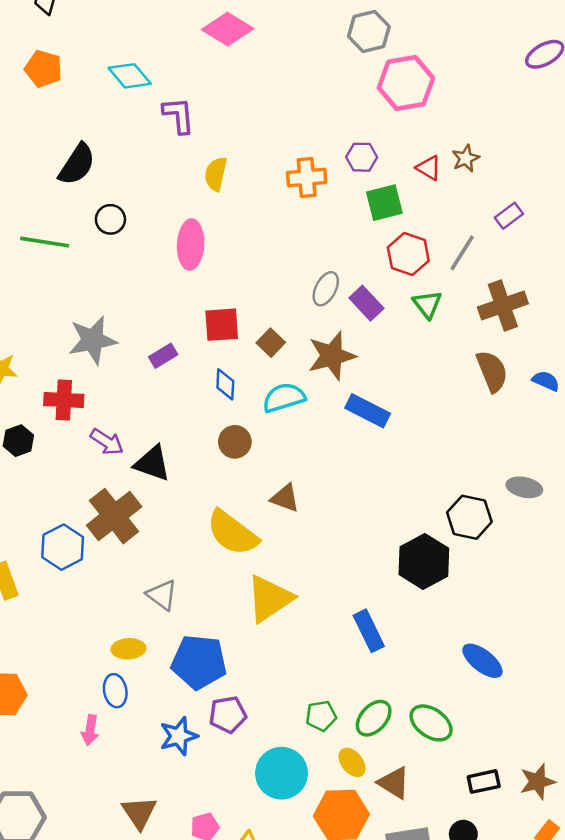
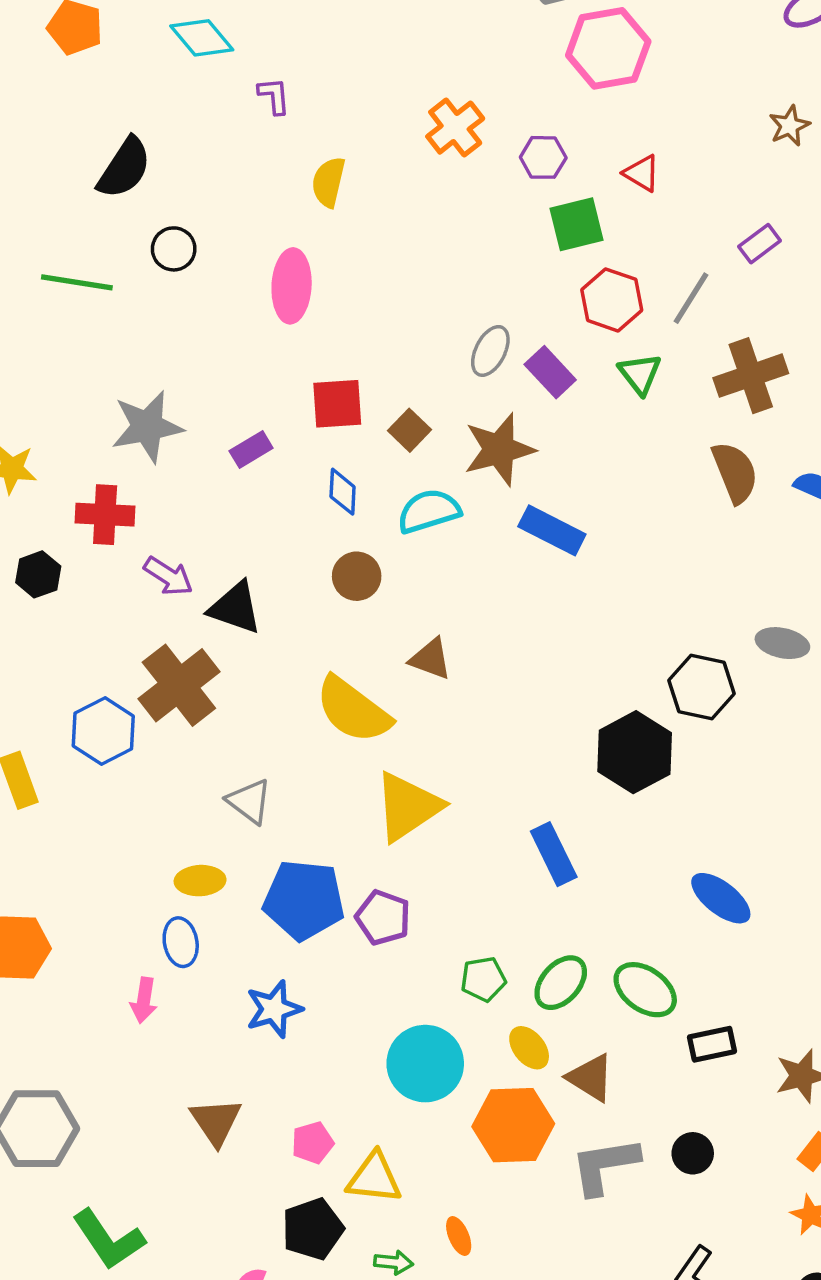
purple L-shape: (179, 115) -> (274, 96), size x0.7
brown star: (466, 158) -> (789, 126), moved
orange cross: (307, 177) -> (455, 128), moved, turned -33
purple pentagon: (228, 715) -> (383, 918), moved, turned 30
black rectangle: (484, 782) -> (712, 1044), moved

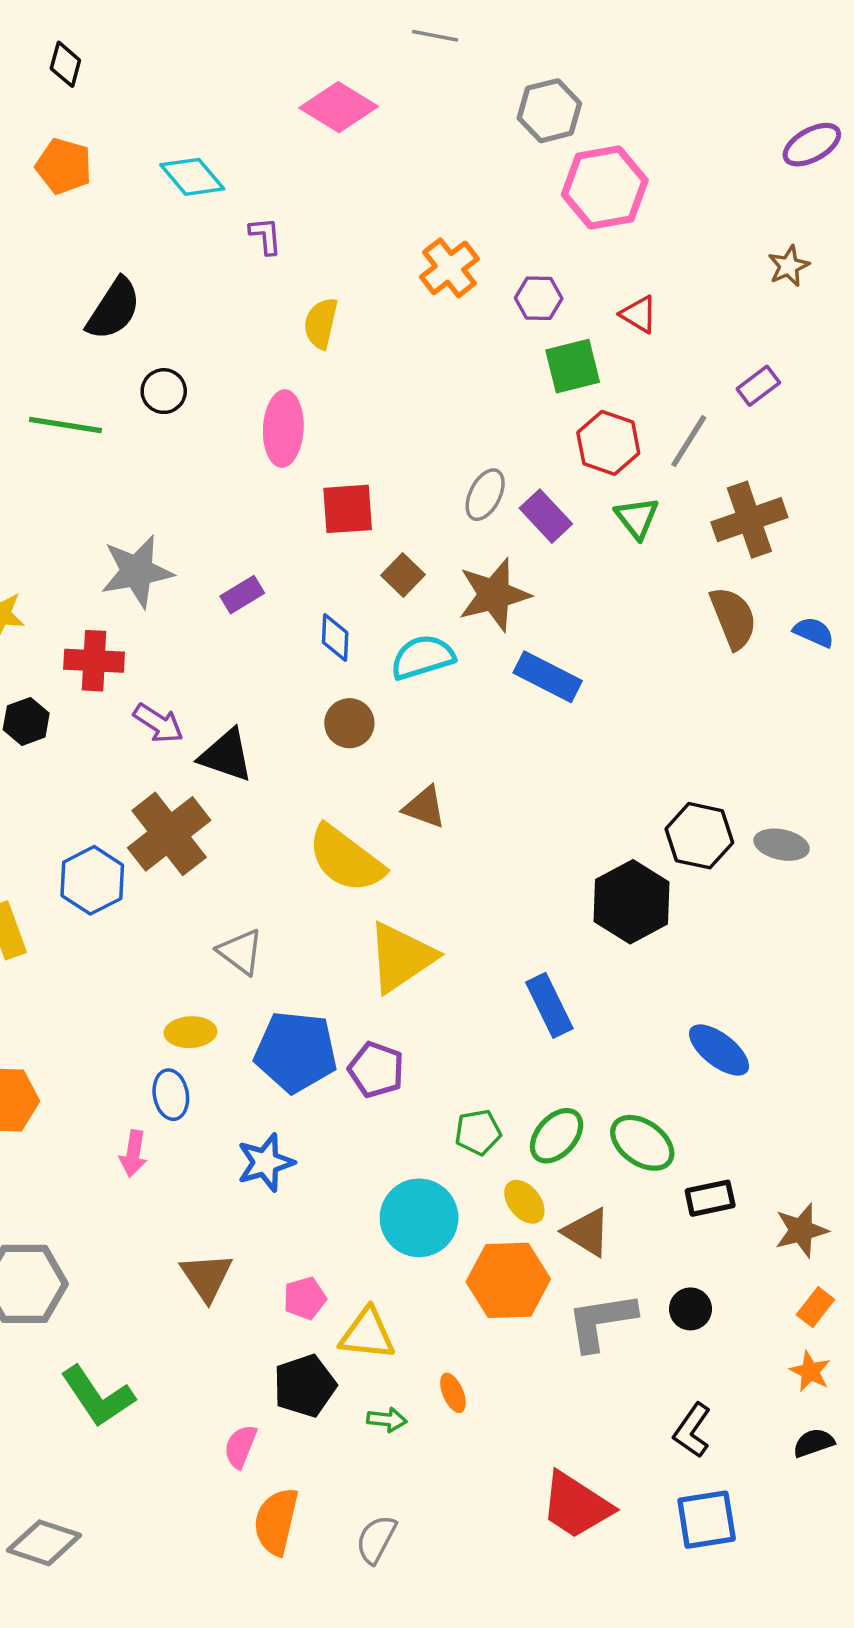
red square: (337, 404) -> (348, 509), moved
gray ellipse: (782, 643) -> (782, 845), moved

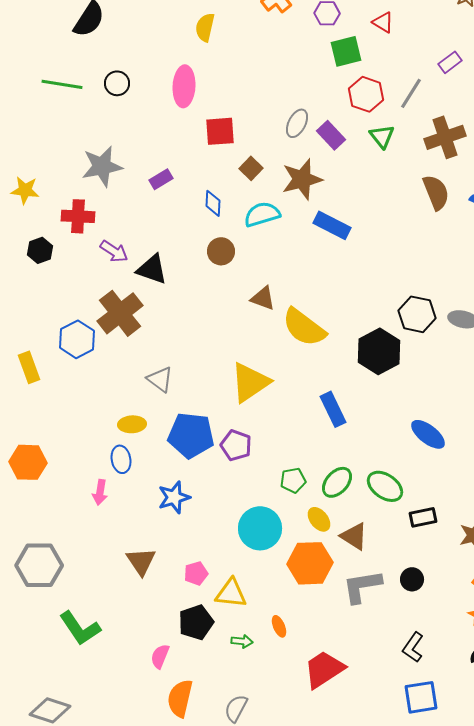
black circle: (164, 391) -> (117, 83), moved
yellow semicircle: (346, 859) -> (304, 327), moved
red trapezoid: (576, 1505) -> (324, 669), moved, turned 114

